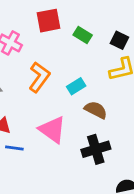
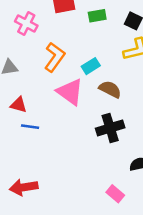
green rectangle: (83, 35) -> (97, 16), turned -42
pink triangle: (52, 130) -> (70, 92), moved

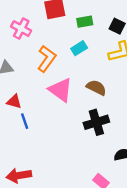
cyan rectangle: (91, 66) -> (79, 48), moved
blue line: (30, 127) -> (25, 121), turned 63

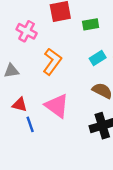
cyan rectangle: (79, 48) -> (98, 58), moved
pink triangle: (60, 90) -> (57, 106), moved

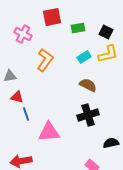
gray triangle: (11, 71) -> (10, 76), moved
pink triangle: (57, 106) -> (49, 132), moved, turned -40

